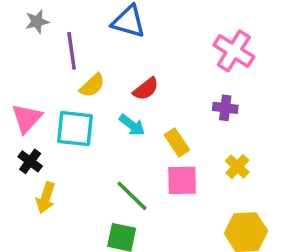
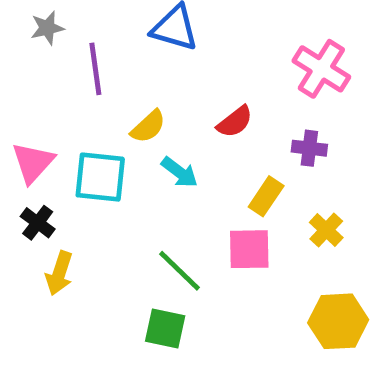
yellow semicircle: (92, 85) -> (148, 127), moved
red semicircle: (146, 89) -> (235, 122), moved
yellow rectangle: (177, 142) -> (266, 196), moved, turned 68

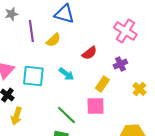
yellow semicircle: (148, 127) -> (53, 40), moved
purple cross: (309, 148) -> (120, 64), turned -32
yellow cross: (326, 230) -> (139, 89), moved

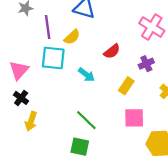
cyan square: (33, 76) -> (53, 58), moved
pink square: (95, 106) -> (134, 118), moved

